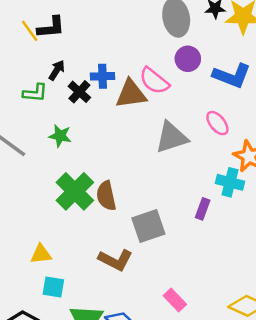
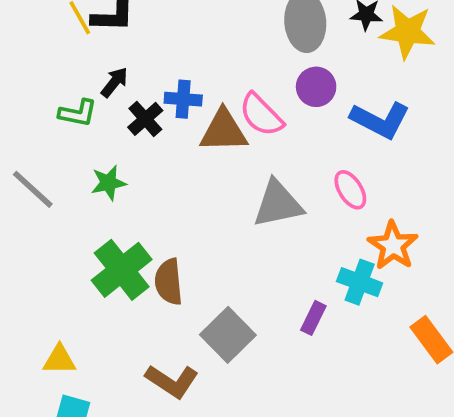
green star: (60, 136) -> (108, 183), turned -30
gray square: (148, 226) -> (228, 335), turned -32

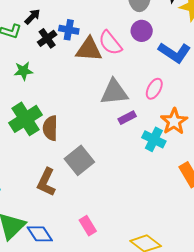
pink ellipse: (350, 190) -> (154, 89), turned 55
purple rectangle: (313, 318) -> (127, 118), moved, turned 30
brown L-shape: (172, 381) -> (46, 182), turned 76

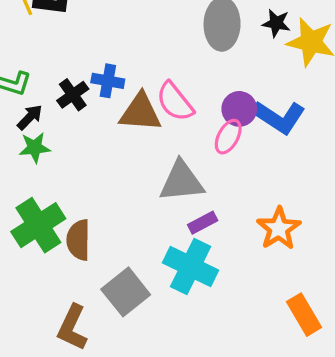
black arrow: (32, 17) -> (30, 117), moved
purple circle: (142, 31) -> (239, 109), moved
pink ellipse: (154, 89) -> (228, 137), moved
cyan cross: (154, 139) -> (191, 266), moved, size x1.4

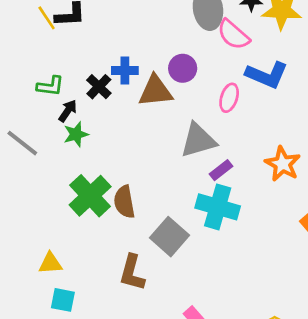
pink semicircle: (175, 102) -> (233, 35), moved
purple circle: (239, 109) -> (183, 68), moved

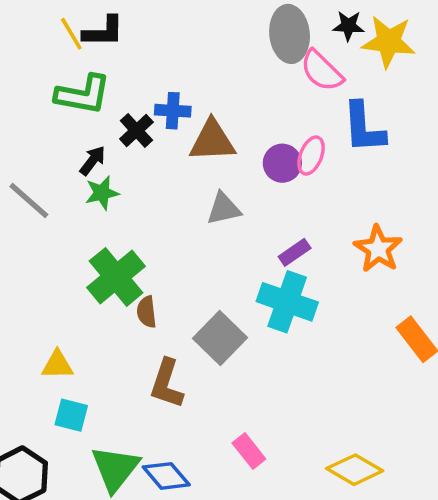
purple circle: (183, 68) -> (282, 163), moved
blue L-shape: (267, 75) -> (364, 128), turned 60
green L-shape: (50, 86) -> (83, 95), moved, size x1.5
gray triangle: (198, 140) -> (224, 209), moved, size x0.7
brown semicircle: (124, 202) -> (147, 312), moved, size x0.7

